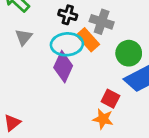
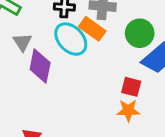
cyan ellipse: (67, 44) -> (71, 39), turned 64
purple diamond: (63, 67) -> (40, 66), moved

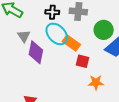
orange rectangle: (92, 29) -> (71, 43), moved
red square: (131, 87) -> (83, 61), moved

